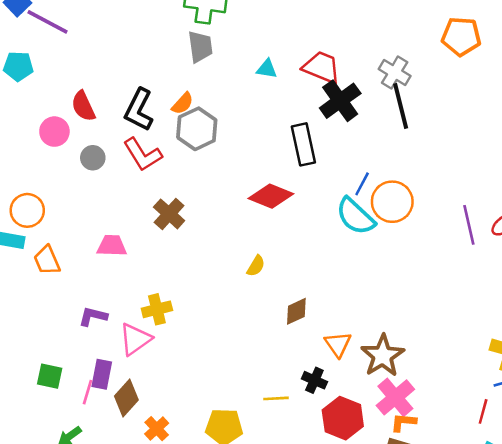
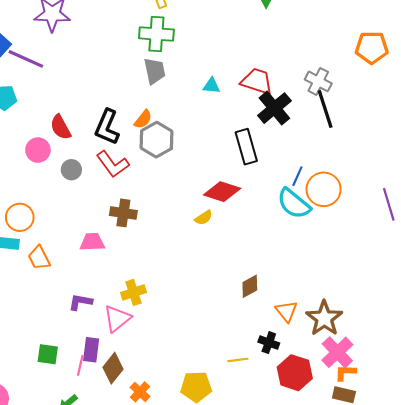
brown cross: (169, 214) -> (123, 213), moved, turned -30
yellow semicircle: (256, 266) -> (204, 218), moved, turned 30

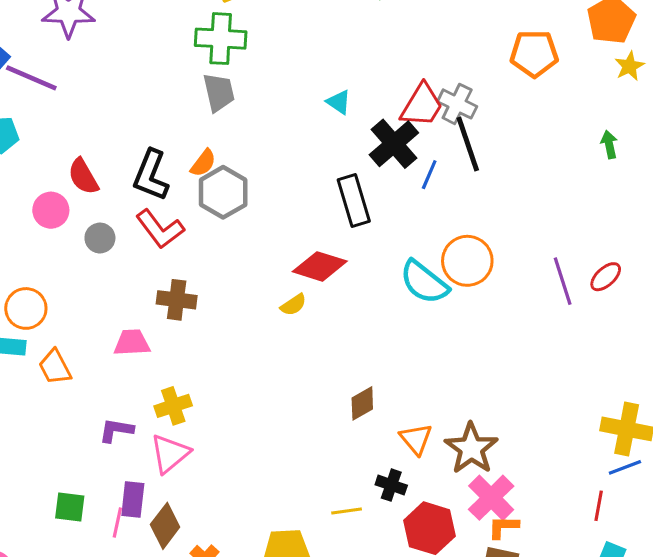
red trapezoid: (257, 81) -> (422, 105), moved, turned 104
cyan triangle: (211, 86) -> (339, 102), moved, turned 30
blue line: (297, 176) -> (429, 175), moved
yellow cross: (133, 292) -> (173, 406), moved

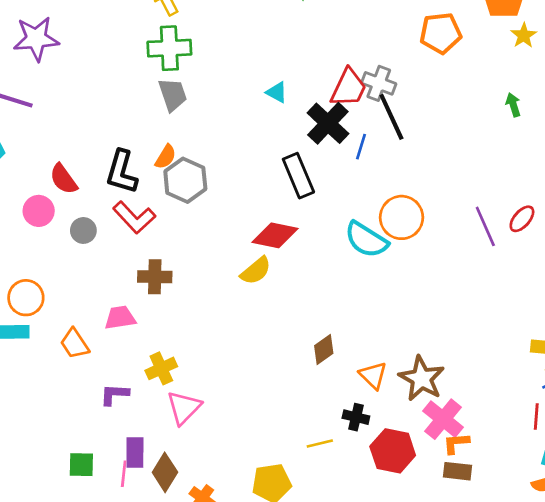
yellow semicircle: (293, 305) -> (256, 271), size x1.4
orange trapezoid: (55, 367) -> (75, 344), moved
pink triangle: (170, 454) -> (184, 408), moved

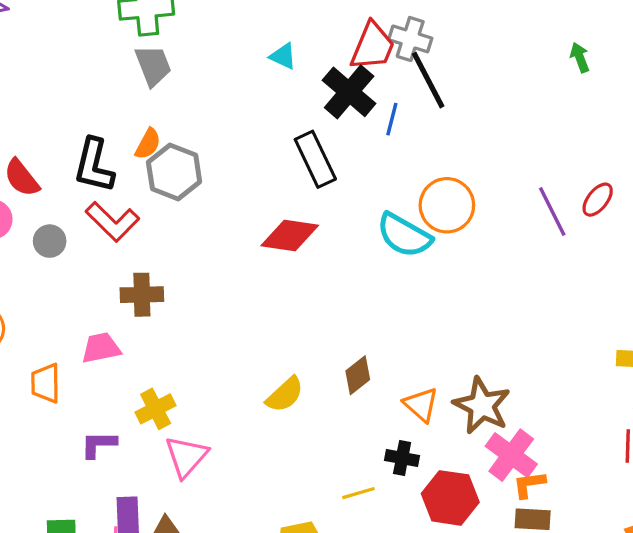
yellow semicircle: (256, 271) -> (285, 395), moved
orange trapezoid: (75, 344) -> (46, 383), turned 36

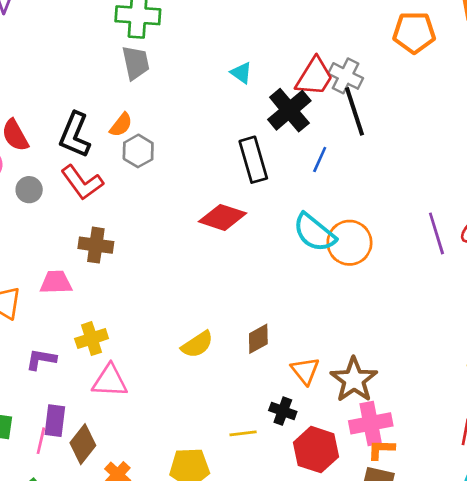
blue line: (392, 119) -> (320, 160), moved
gray hexagon: (174, 172) -> (138, 151), size x0.7
orange circle: (447, 205) -> (349, 243), moved
pink cross: (511, 455) -> (371, 423), turned 33
pink triangle: (186, 456) -> (110, 381), turned 42

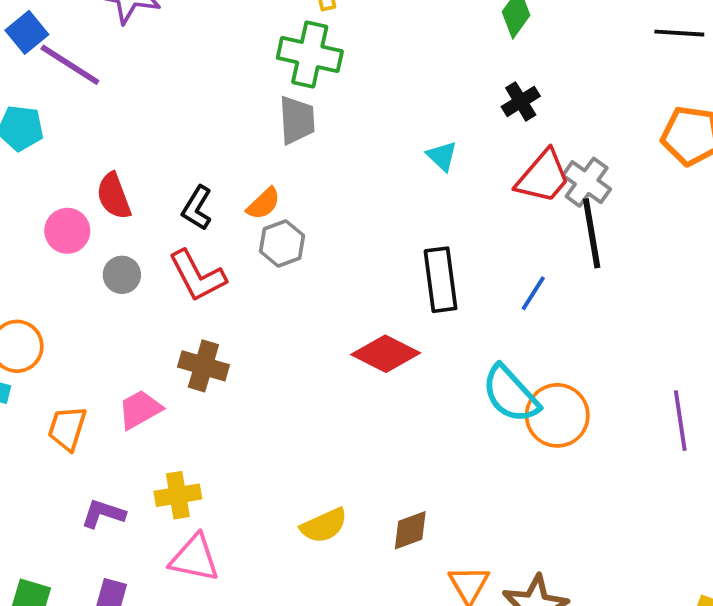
black cross: (289, 110) -> (521, 101), moved, size x0.6
black L-shape: (75, 135) -> (197, 208), size x0.7
pink trapezoid: (56, 282) -> (140, 410), turned -36

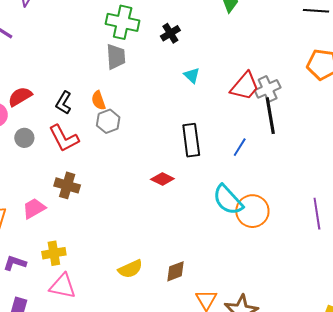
black cross: (521, 101) -> (170, 33), moved
gray cross: (587, 182) -> (268, 89), turned 30
red semicircle: (114, 196) -> (20, 97), turned 80
orange semicircle: (264, 204) -> (98, 100), turned 114
red diamond: (386, 354) -> (162, 179), size x0.7

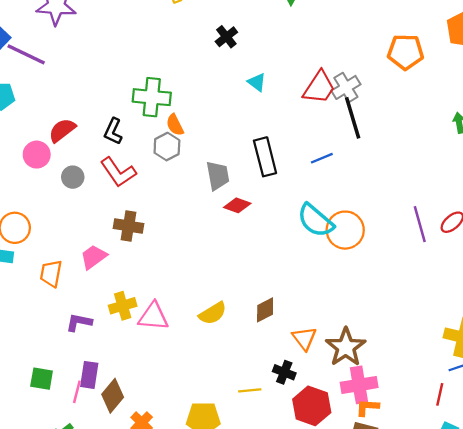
green cross: (123, 22) -> (152, 97), moved
gray trapezoid: (116, 57) -> (218, 176), moved
orange semicircle: (98, 100) -> (175, 125), moved
blue line: (240, 147) -> (322, 158), turned 42
pink triangle: (63, 286) -> (153, 316), moved

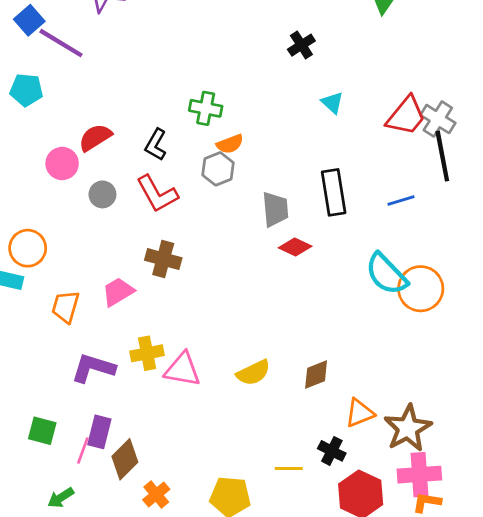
gray cross: (346, 87) -> (438, 119), turned -32
green cross: (152, 97) -> (206, 108), size x0.7
orange semicircle: (175, 125) -> (230, 144), turned -90
purple L-shape: (79, 322) -> (93, 368), size x1.4
orange triangle: (304, 338) -> (360, 413), turned 40

